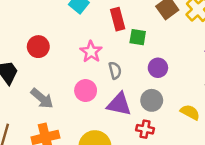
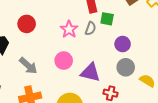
gray semicircle: (115, 70) -> (90, 28), moved, turned 32
gray circle: (152, 100) -> (126, 67), moved

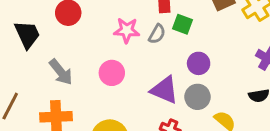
pink star: (69, 29) -> (127, 30), turned 30
purple triangle: (90, 72) -> (164, 90), moved

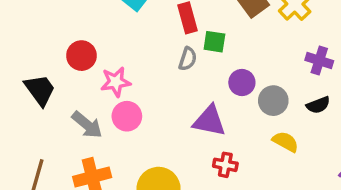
pink star: (127, 30) -> (116, 82), moved
pink circle: (112, 73) -> (127, 116), moved
gray circle: (198, 97) -> (273, 101), moved

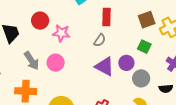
green square: (214, 42) -> (144, 47), moved
pink star: (116, 82) -> (61, 33), moved
purple triangle: (209, 121) -> (105, 66), moved

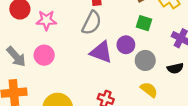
gray semicircle: (100, 40) -> (92, 23), size x1.5

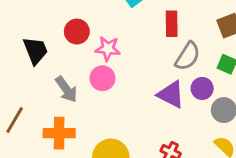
gray semicircle: (92, 23) -> (188, 56), moved
pink circle: (44, 55) -> (102, 78), moved

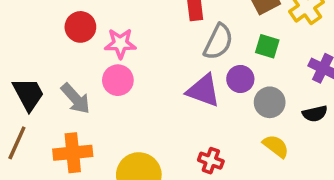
black trapezoid: (35, 51) -> (28, 94), moved

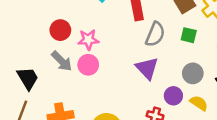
purple circle: (240, 79) -> (173, 96), moved
purple triangle: (203, 91) -> (147, 68), turned 30
gray arrow: (76, 99) -> (62, 61), moved

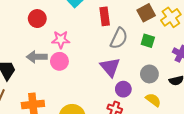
red circle: (60, 30) -> (37, 19), moved
gray arrow: (62, 61) -> (37, 57), turned 132
purple circle: (173, 96) -> (123, 89), moved

